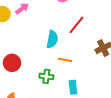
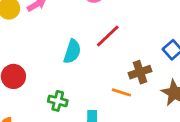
orange line: (65, 60) -> (121, 92), moved

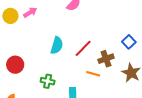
red line: (108, 36) -> (83, 48), moved

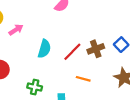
pink arrow: (30, 12) -> (16, 30), moved
brown cross: (106, 59) -> (96, 49), moved

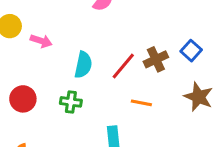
pink arrow: (16, 30) -> (41, 41), turned 56
green cross: (35, 87) -> (71, 102), moved

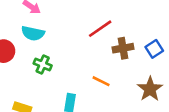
cyan semicircle: (83, 65) -> (33, 33), moved, turned 75
red line: (123, 66) -> (100, 29), moved

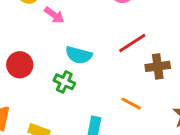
cyan semicircle: (33, 33) -> (79, 55), moved

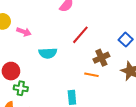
brown cross: (158, 66) -> (101, 58), moved
green cross: (64, 82) -> (21, 88), moved

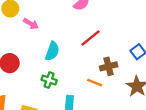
cyan semicircle: (48, 53) -> (52, 51), turned -78
green cross: (21, 88) -> (49, 80), moved

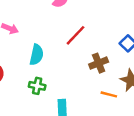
orange line: (95, 83) -> (109, 94), moved

